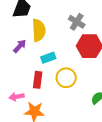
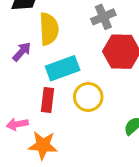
gray cross: (77, 22) -> (103, 17), turned 35
cyan rectangle: (48, 58) -> (63, 68), size x1.5

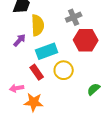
red rectangle: (47, 100) -> (37, 72), turned -42

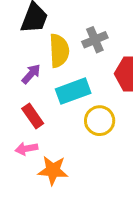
gray cross: (74, 17) -> (95, 40), moved
red rectangle: (37, 72) -> (33, 116), moved

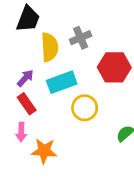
purple arrow: (31, 74) -> (25, 78), moved
pink arrow: (26, 149) -> (21, 132), turned -78

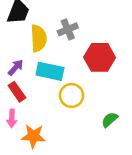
cyan rectangle: (62, 82) -> (50, 71), turned 32

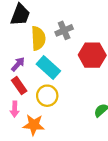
cyan rectangle: (50, 71) -> (48, 68), turned 30
yellow circle: (72, 95) -> (47, 96), moved

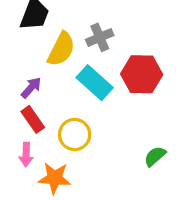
yellow semicircle: (38, 38) -> (61, 49), turned 30
cyan rectangle: (48, 68) -> (95, 83), moved

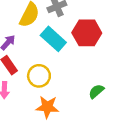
orange star: (55, 178) -> (47, 107), moved

